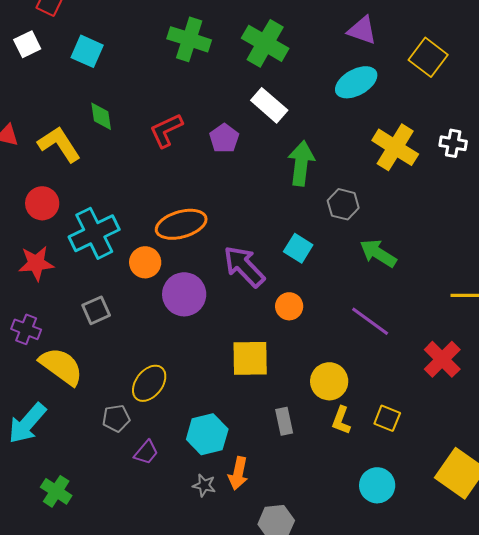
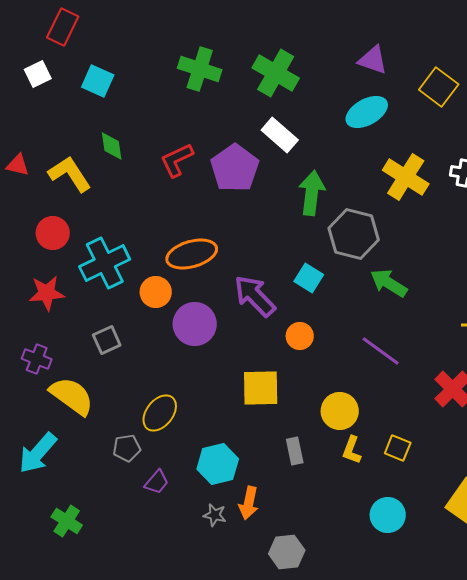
purple pentagon: (224, 138) -> (235, 168), size x1.6
gray hexagon: (343, 204) -> (354, 234), size x1.6

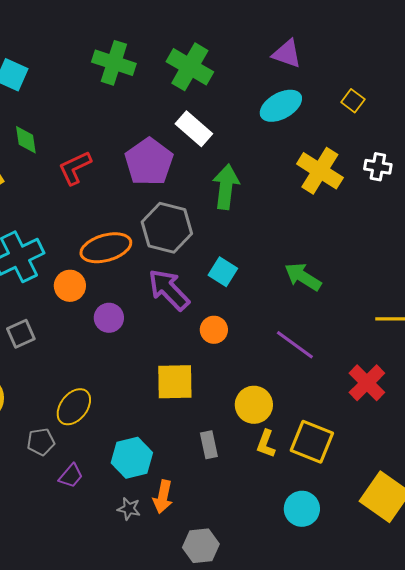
yellow square: (439, 87) -> (353, 101), moved, size x0.6
red L-shape: (177, 160) -> (75, 168), moved
gray hexagon: (354, 234) -> (167, 228), moved
purple circle: (195, 324) -> (109, 318), size x0.7
yellow square: (398, 448) -> (312, 442), size x1.6

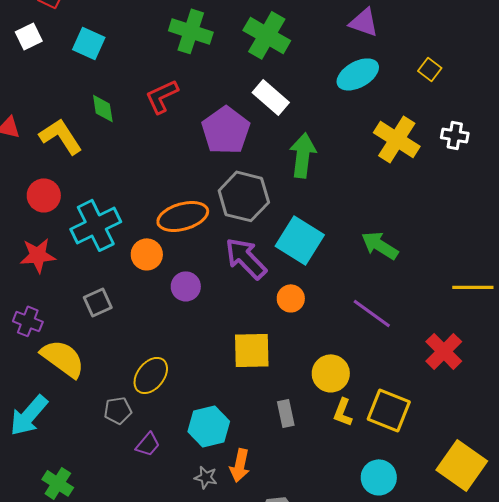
red L-shape: (75, 168) -> (162, 96), moved
cyan square: (223, 272) -> (300, 240), size x1.6

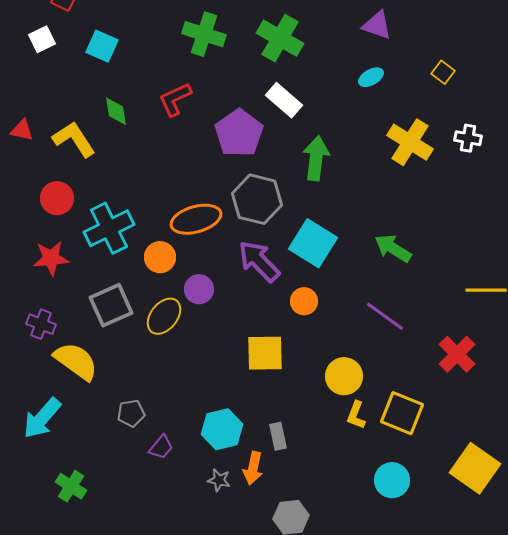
cyan ellipse: (358, 74) -> (371, 77), size x0.6
gray square: (98, 302) -> (111, 305), size x1.5
yellow ellipse: (151, 375) -> (164, 316), moved
gray rectangle: (286, 413) -> (278, 436), moved

